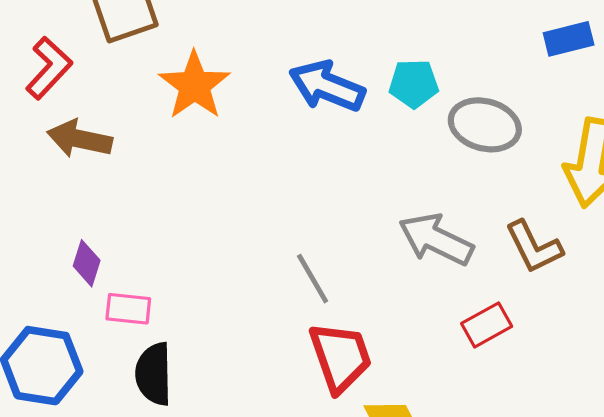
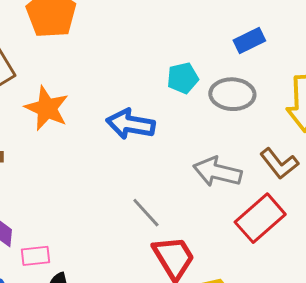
blue rectangle: (569, 39) -> (249, 40), moved
blue arrow: (327, 86) -> (130, 124), moved
red rectangle: (487, 325) -> (260, 218), size x1.6

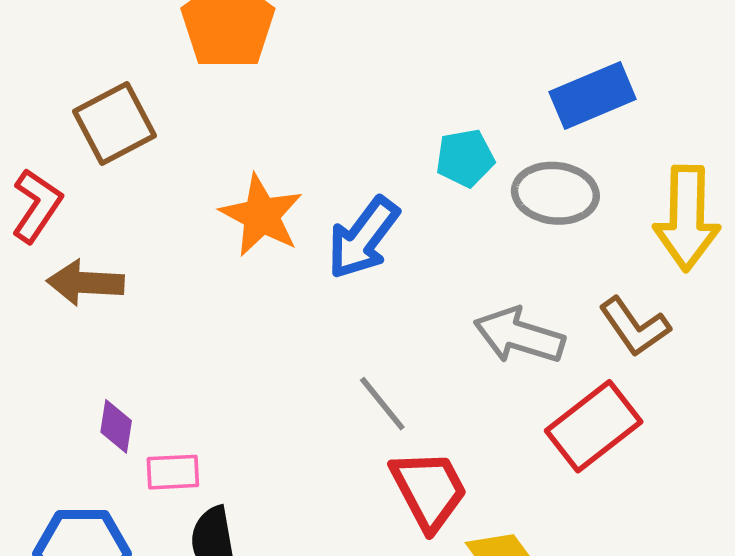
blue rectangle: (249, 40) -> (593, 95), size x1.4
orange star: (47, 108) -> (261, 215), moved
blue arrow: (130, 124) -> (363, 238), turned -66

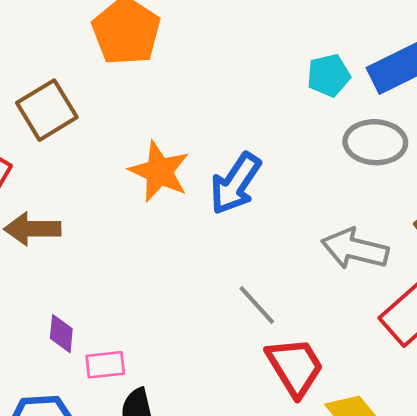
cyan pentagon: (465, 158) -> (329, 75), moved

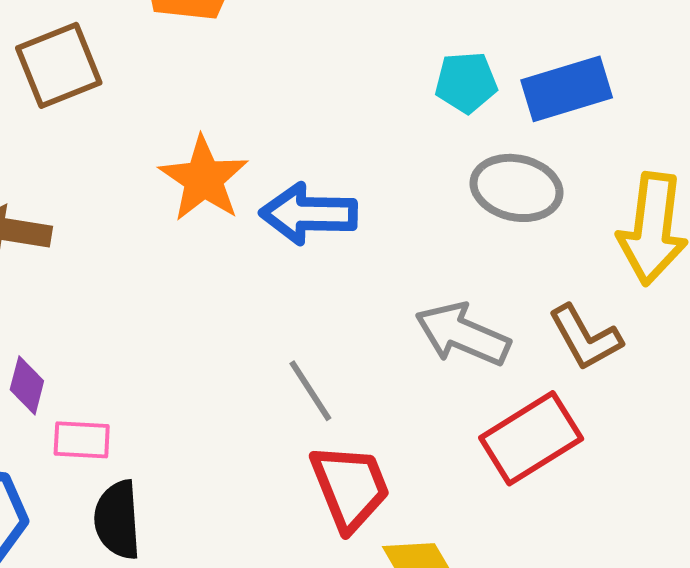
blue arrow: (235, 184) -> (309, 214), turned 48

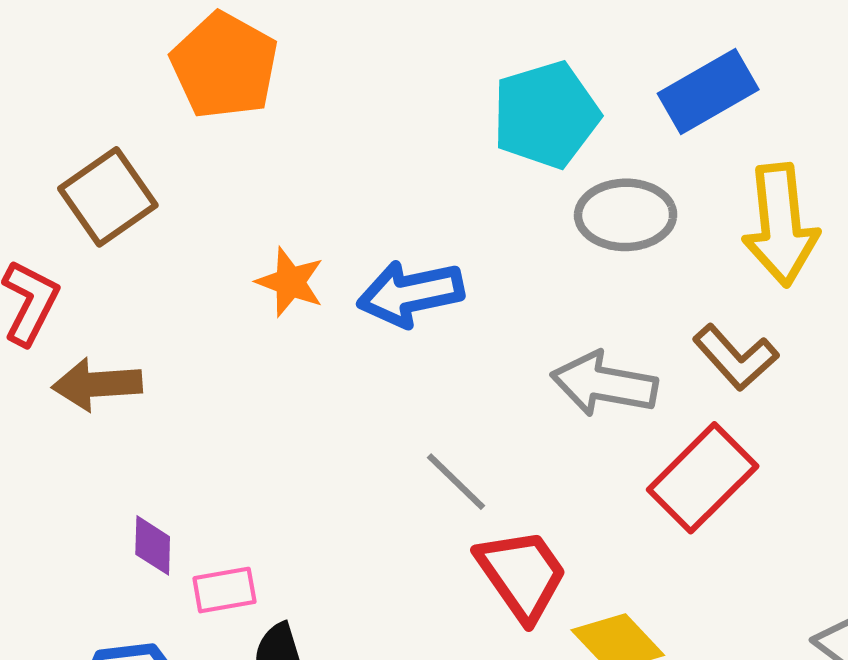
cyan pentagon: (466, 82) -> (546, 115), size x1.6
blue rectangle: (567, 89) -> (708, 91), moved
orange star: (204, 179) -> (290, 282), size x0.7

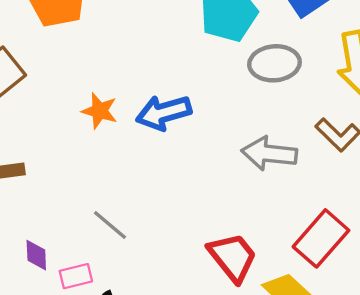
red rectangle: (703, 478) -> (321, 238), moved
gray line: (456, 482) -> (110, 225), moved

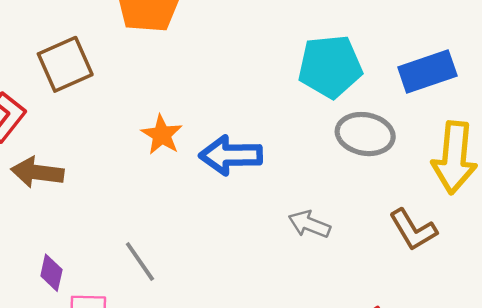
gray arrow: (269, 153) -> (309, 224), moved, size x0.7

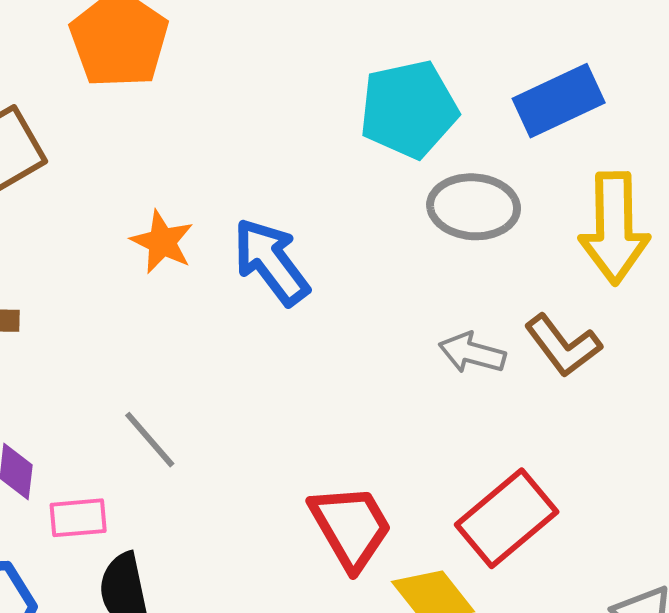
blue arrow: (231, 155) -> (271, 262), turned 60
gray arrow: (309, 224) -> (472, 353), moved

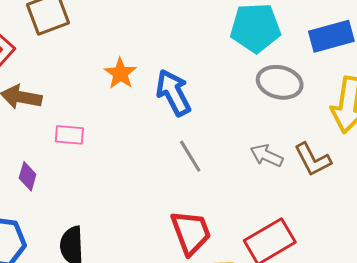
gray line: (150, 440) -> (190, 156), moved
pink rectangle: (78, 518) -> (69, 135), moved

